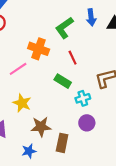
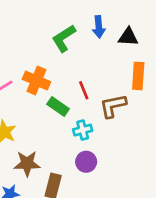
orange cross: (39, 49) -> (36, 80), moved
red line: (73, 58) -> (84, 90), moved

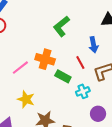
blue arrow: (99, 27) -> (94, 45), moved
purple circle: (86, 162) -> (98, 114), moved

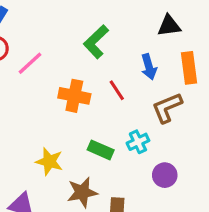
red line: (80, 62) -> (117, 90), moved
pink line: (20, 68) -> (30, 63), moved
green rectangle: (63, 76) -> (101, 150), moved

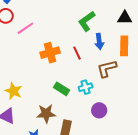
black triangle: (169, 26) -> (125, 18), moved
green L-shape: (96, 42) -> (87, 21), moved
orange cross: (74, 96) -> (50, 53), turned -36
yellow star: (49, 161) -> (13, 91), moved

